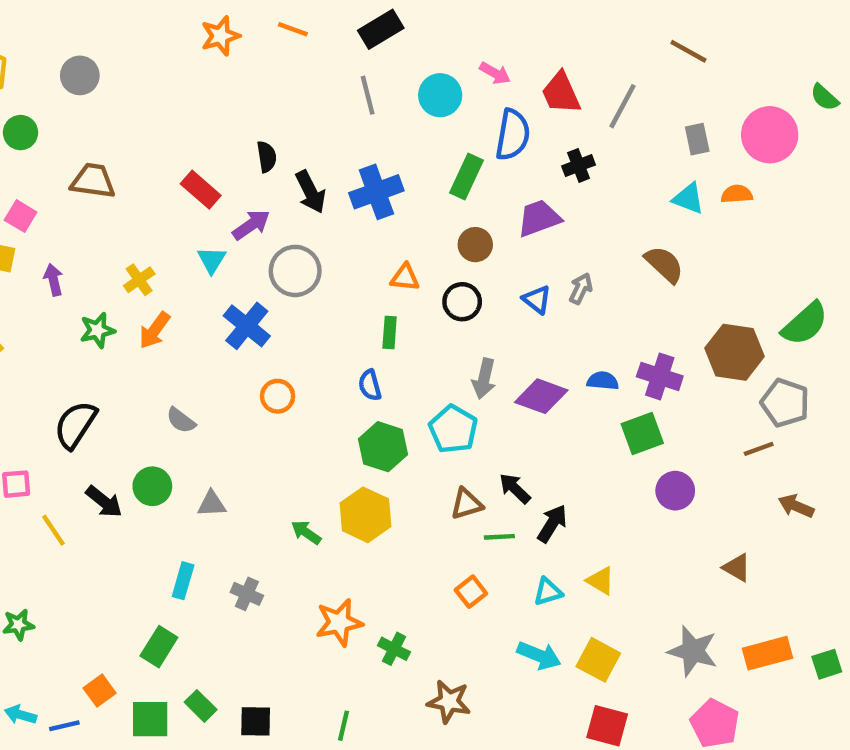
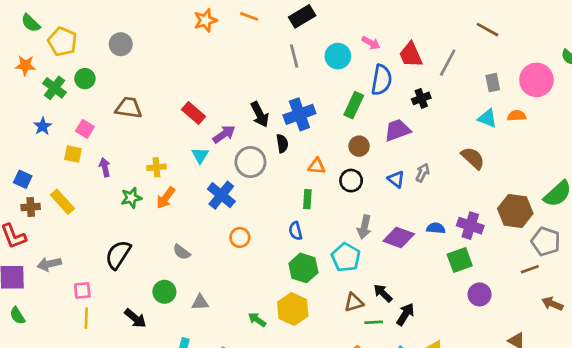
black semicircle: (267, 157) -> (282, 143), moved
yellow cross: (139, 280) -> (156, 167), turned 30
black arrow: (104, 502) -> (135, 318), moved
yellow line: (53, 530) -> (86, 318), moved, turned 36

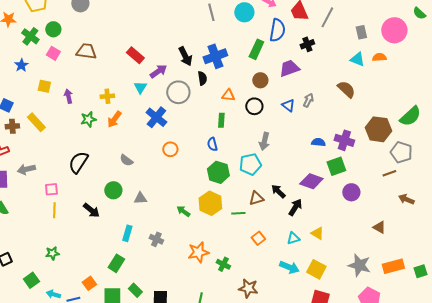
pink square: (85, 129) -> (53, 53), moved
purple diamond: (399, 237) -> (311, 181), moved
cyan pentagon: (346, 257) -> (250, 164), turned 30
green line: (374, 322) -> (238, 213), moved

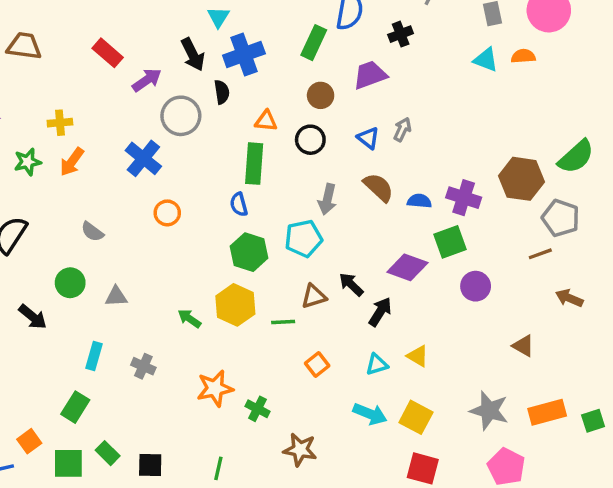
cyan triangle: (140, 87) -> (218, 17), moved
brown semicircle: (346, 89) -> (378, 187), moved
green rectangle: (221, 120) -> (254, 164), size x1.6

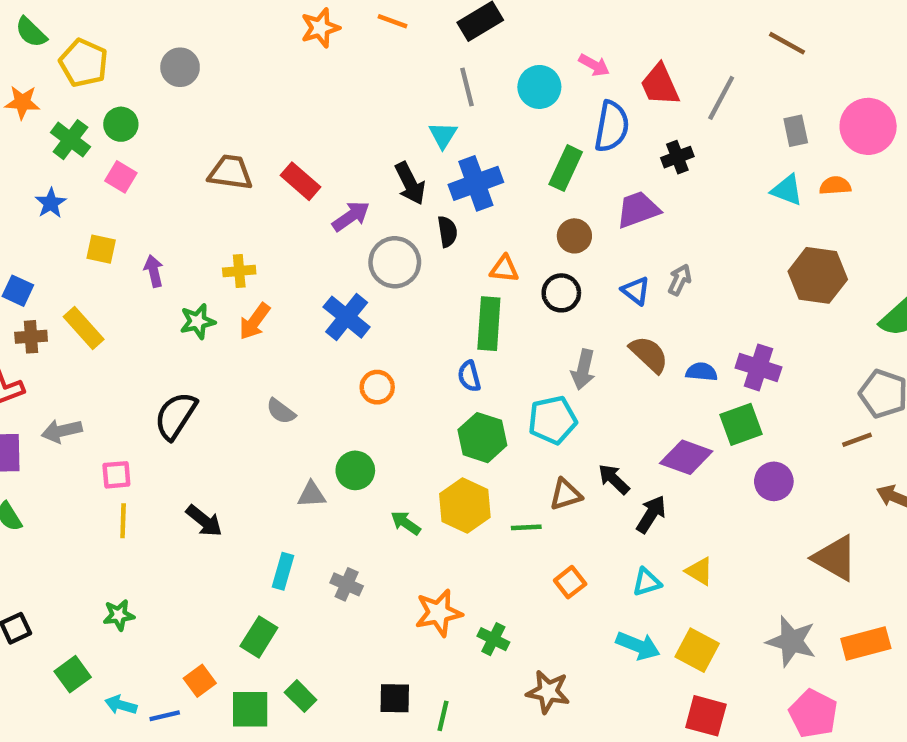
brown trapezoid: (24, 46) -> (230, 172), moved
brown hexagon: (522, 179) -> (818, 275), moved
green circle: (70, 283) -> (355, 470), moved
brown triangle: (523, 346) -> (835, 558), size x1.6
black square: (150, 465) -> (395, 698), moved

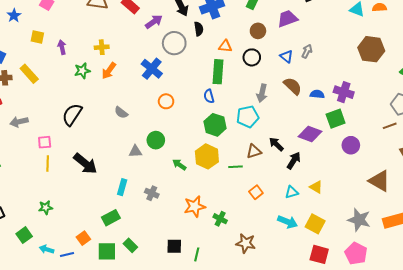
black arrow: (204, 521) -> (85, 164), size x1.4
green rectangle: (259, 637) -> (111, 218), turned 30
pink pentagon: (813, 714) -> (356, 253), moved

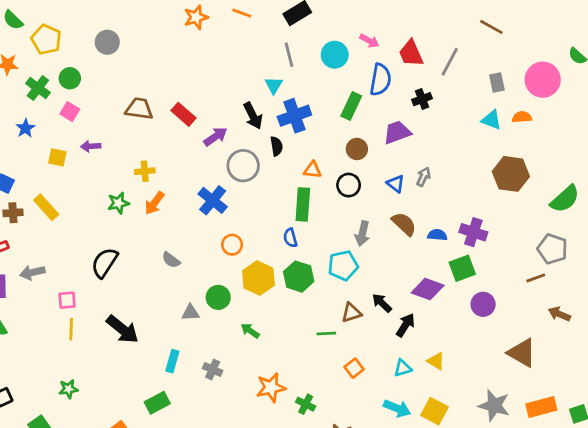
purple arrow: (62, 47) -> (91, 146), moved, turned -80
yellow hexagon: (207, 156) -> (258, 278), moved

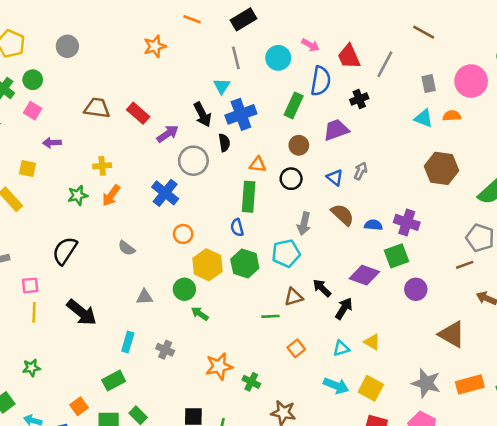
orange star: (196, 17) -> (155, 46), moved
yellow square: (57, 157) -> (28, 168), moved
green circle: (218, 297) -> (184, 289), moved

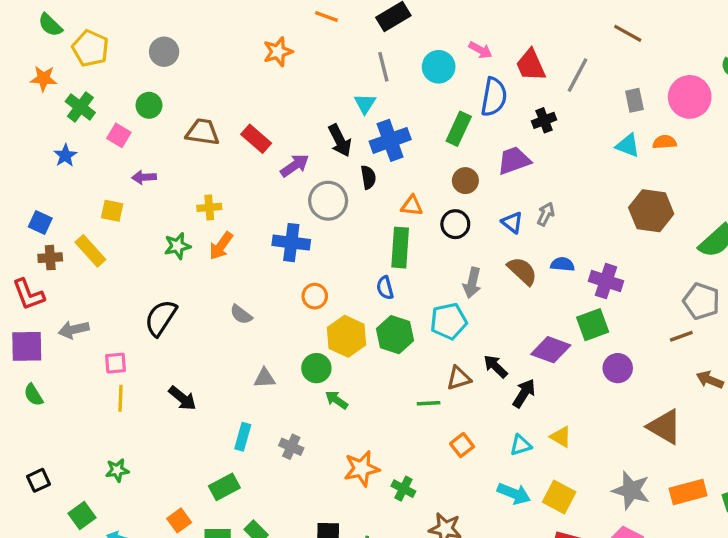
green circle: (33, 80) -> (149, 105), moved
blue cross: (165, 193) -> (291, 243), turned -32
blue semicircle: (373, 225) -> (562, 264), moved
black arrow: (82, 312) -> (182, 398), size x0.7

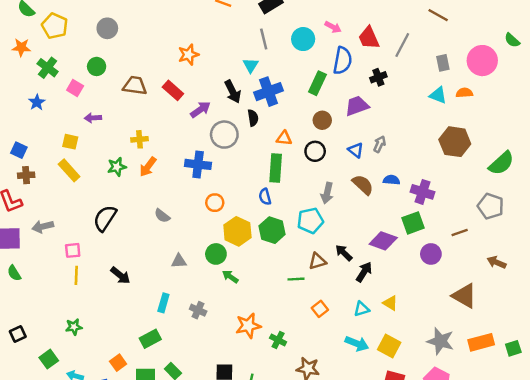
orange star: (278, 52) -> (188, 55), moved
yellow rectangle: (90, 251) -> (69, 170), moved
brown line: (681, 336) -> (460, 232), moved

